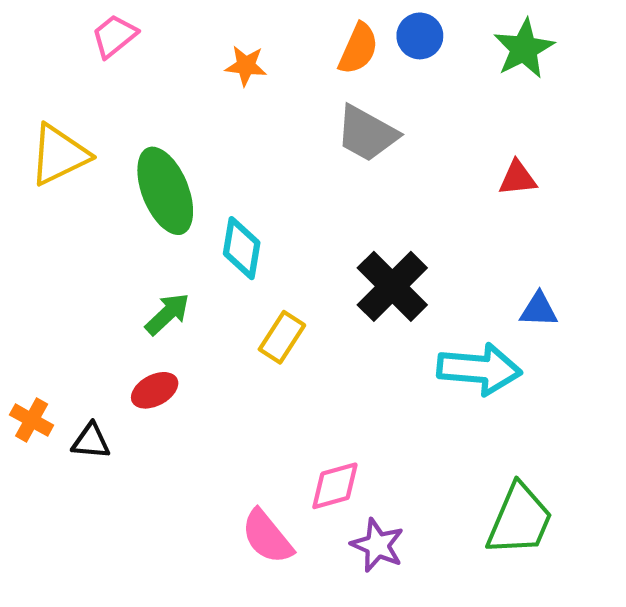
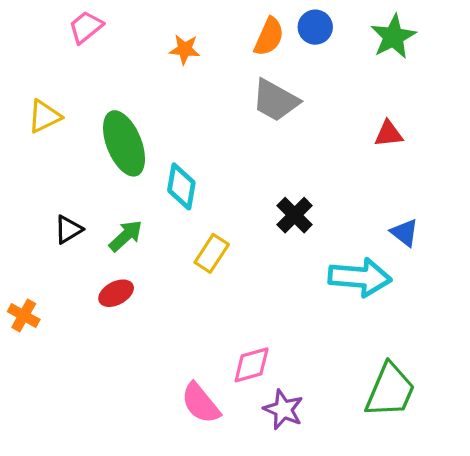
yellow triangle: (59, 155) -> (44, 116), size x0.7
black cross: (392, 286) -> (295, 215), size x0.7
blue triangle: (539, 310) -> (404, 233), turned 36
black triangle: (91, 441) -> (68, 229), moved, turned -36

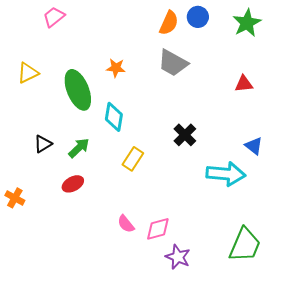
orange star: (185, 49) -> (116, 68), moved
pink semicircle: (201, 403) -> (126, 224), moved, size x0.7

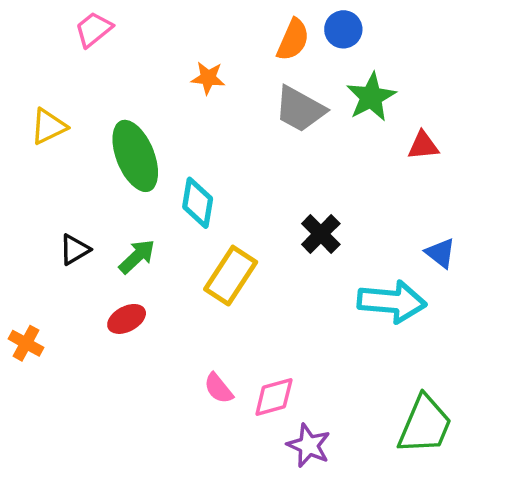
green star: (247, 23) -> (371, 97), moved
orange star: (116, 68) -> (208, 78), moved
yellow rectangle: (133, 159) -> (231, 276), size x1.4

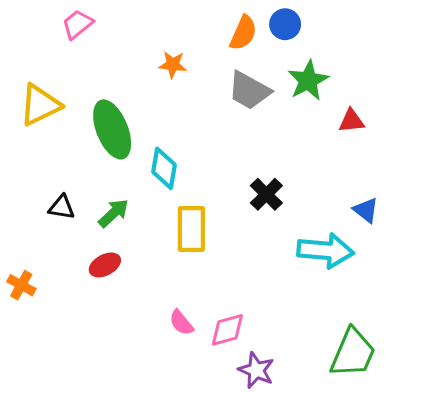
yellow triangle: (49, 126) -> (40, 105), size x1.4
black triangle: (75, 250) -> (62, 207), turned 40
yellow rectangle: (231, 276) -> (191, 229), turned -33

